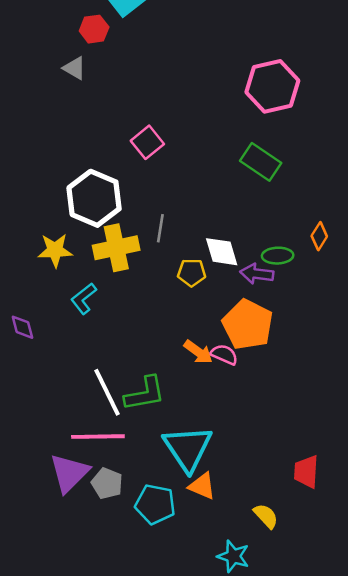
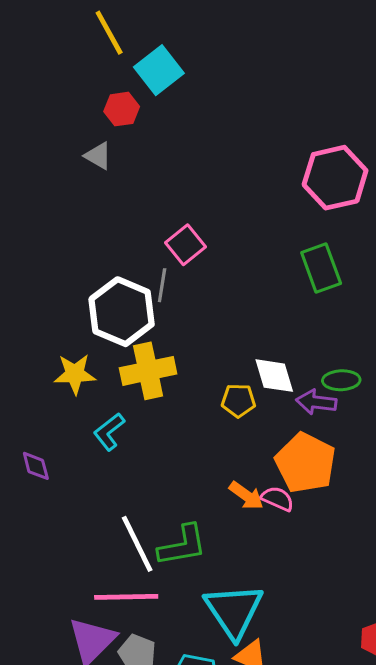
green rectangle: (261, 162) -> (321, 268), turned 36
gray line: (160, 228) -> (162, 285), moved

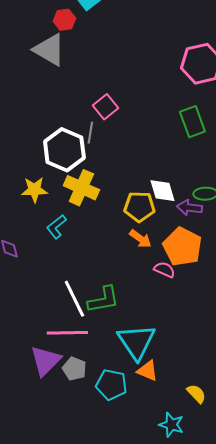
gray triangle: (98, 156) -> (49, 50), size x1.8
yellow cross: (148, 371) -> (81, 188), turned 36
yellow pentagon: (238, 401) -> (139, 207), size x1.4
orange arrow: (246, 496) -> (140, 239), moved

